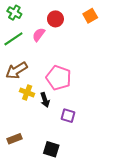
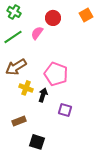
black arrow: (45, 100) -> (43, 95), turned -144
brown rectangle: (14, 139) -> (19, 121), moved
black square: (51, 149) -> (37, 142), moved

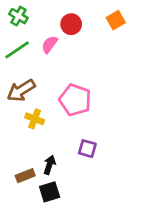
black arrow: (43, 95) -> (50, 165), moved
brown rectangle: (19, 121) -> (25, 176), moved
black square: (37, 142) -> (50, 192), turned -35

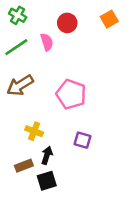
pink semicircle: (50, 44) -> (47, 42), turned 126
yellow cross: (35, 119) -> (34, 131), moved

